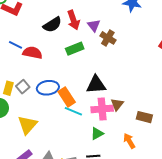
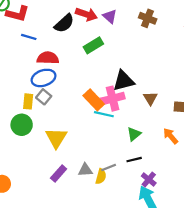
red arrow: (73, 20) -> (86, 14), turned -42
brown cross: (108, 38) -> (148, 18), moved
blue line: (16, 45) -> (29, 37), moved
blue ellipse: (48, 88) -> (44, 78), moved
pink cross: (102, 109) -> (113, 99), moved

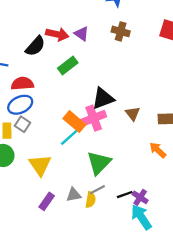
cyan line: (104, 114) -> (69, 137), moved, turned -48
green triangle: (134, 134) -> (99, 163), moved, size x1.6
black line: (134, 160) -> (125, 195), moved

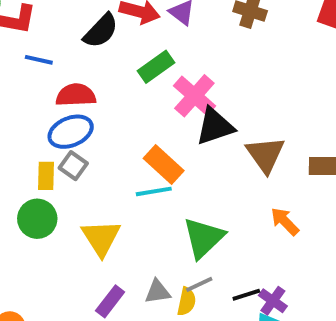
brown triangle: (133, 114) -> (265, 155), size x1.5
pink cross: (94, 118) -> (194, 96), moved, turned -30
cyan line: (69, 137) -> (154, 191), turned 30
orange arrow: (158, 150) -> (285, 221), moved

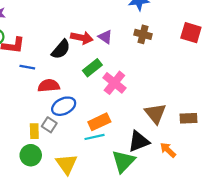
black triangle: (215, 126) -> (139, 141), moved
blue ellipse: (71, 132) -> (64, 106), moved
orange rectangle: (164, 165) -> (99, 122), turned -65

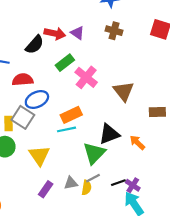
brown triangle: (155, 113) -> (124, 91), moved
gray square: (49, 125) -> (23, 117), size x1.5

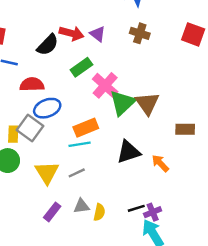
green triangle: (94, 153) -> (122, 103), moved
gray line: (93, 178) -> (77, 173), moved
purple cross: (133, 185) -> (153, 212), turned 32

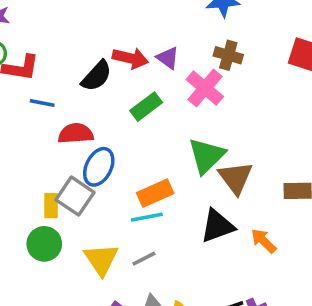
pink cross: (105, 85) -> (205, 88), moved
brown triangle: (147, 103) -> (236, 178), moved
blue ellipse: (47, 108) -> (99, 167), turned -40

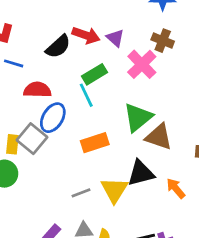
brown triangle: (236, 178) -> (159, 137), turned -40
cyan line: (147, 217) -> (86, 95), moved, turned 70
yellow triangle: (101, 259) -> (114, 190), moved

